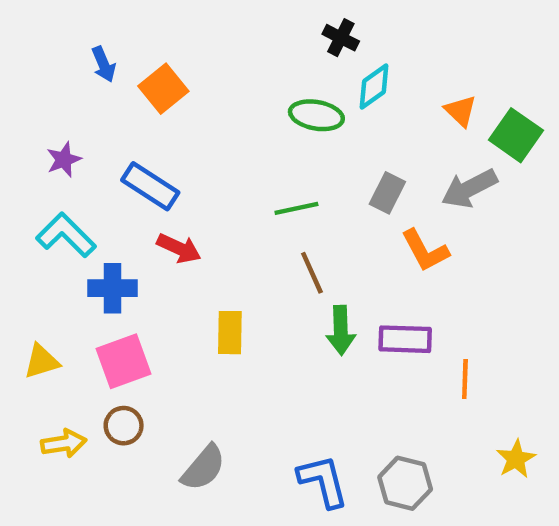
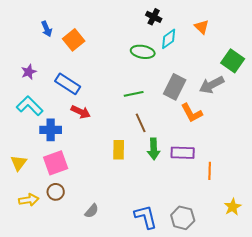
orange triangle: (461, 111) -> (202, 27), moved
gray rectangle: (387, 193) -> (175, 87), size x1.4
yellow rectangle: (230, 333) -> (119, 150), moved
yellow triangle: (42, 361) -> (19, 163), turned -36
gray semicircle: (203, 468) -> (92, 211), size x0.7

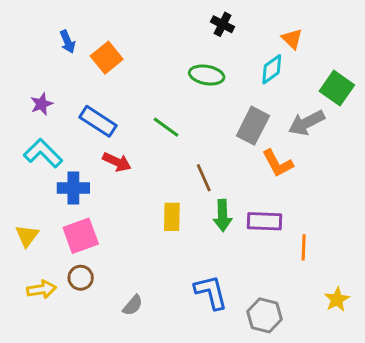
cyan diamond: (169, 39) -> (272, 69), moved
green line: (134, 94) -> (166, 127), moved, turned 48
blue L-shape: (146, 217) -> (211, 292), moved

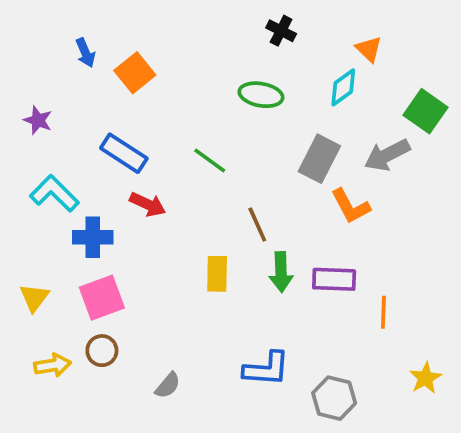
purple star: (42, 104) -> (38, 120), moved, turned -30
blue L-shape: (211, 292) -> (266, 369), turned 108

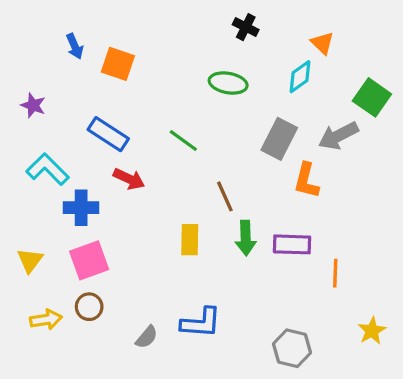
orange square: (135, 73) -> (118, 64), turned -32
orange L-shape: (351, 206) -> (306, 180), turned 42
blue L-shape: (266, 369) -> (201, 323), moved

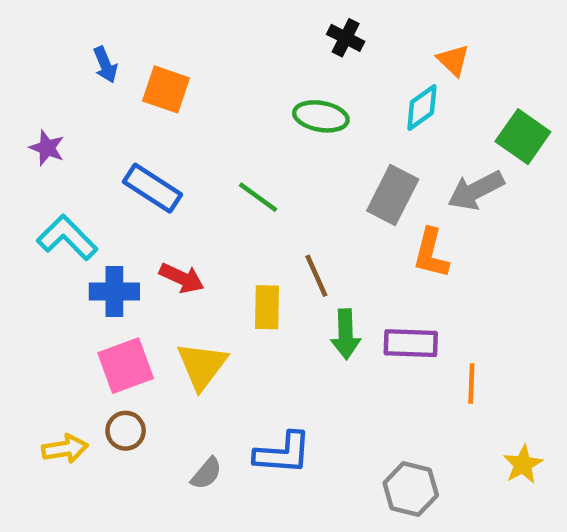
red arrow: (129, 179) -> (182, 278), moved
yellow rectangle: (190, 240) -> (267, 307), moved
yellow triangle: (30, 260) -> (202, 366), moved, size x1.4

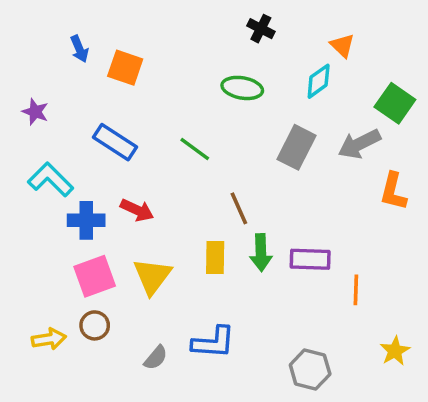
orange L-shape: (431, 253) -> (393, 191), moved
yellow rectangle: (267, 307) -> (215, 258), moved

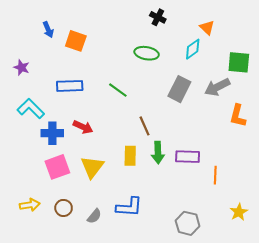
green square: (395, 103) -> (239, 62), turned -30
blue rectangle: (115, 142) -> (70, 86), turned -35
brown circle: (95, 325) -> (64, 208), moved

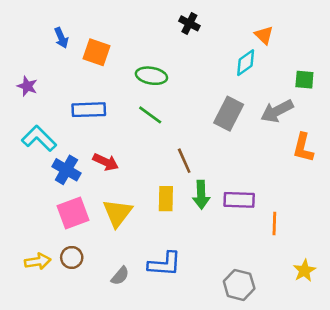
black cross: (158, 17) -> (189, 23), moved
green ellipse: (147, 53) -> (151, 76), moved
green square: (239, 62) -> (304, 80), size x0.7
blue cross: (52, 133) -> (66, 170), turned 30
brown circle: (64, 208) -> (72, 257), moved

